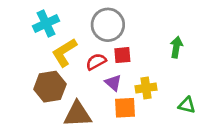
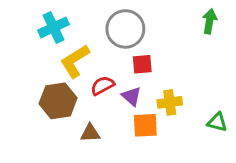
green arrow: (176, 47) -> (210, 21), moved
red semicircle: (96, 62) -> (102, 86), moved
brown triangle: (78, 114) -> (90, 133), size x0.6

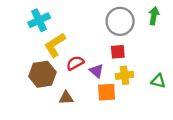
gray circle: (125, 29) -> (120, 21), moved
red square: (142, 64) -> (118, 52), moved
green triangle: (217, 122) -> (158, 81), moved

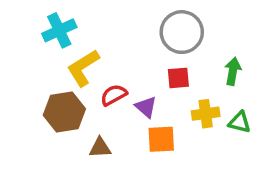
green arrow: (154, 16) -> (233, 71), moved
yellow cross: (125, 75) -> (206, 114), moved

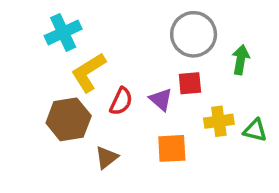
green arrow: (233, 71) -> (241, 60), moved
red semicircle: (114, 95) -> (121, 101), turned 144
purple triangle: (146, 107) -> (161, 99), moved
brown triangle: (100, 148) -> (107, 157), turned -35

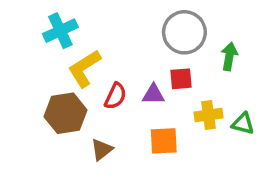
purple triangle: (161, 99) -> (153, 94), turned -40

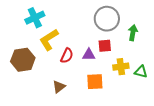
brown hexagon: (65, 113) -> (23, 60), moved

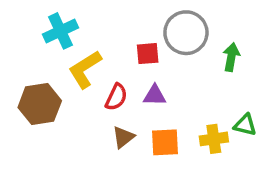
red square: (105, 46) -> (148, 54), moved
yellow cross: (121, 67) -> (214, 139), moved
brown triangle: (59, 87) -> (123, 137), moved

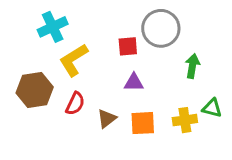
green arrow: (231, 57) -> (192, 66), moved
red semicircle: (116, 97) -> (75, 104), moved

